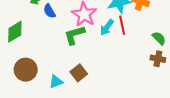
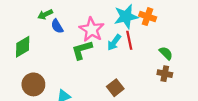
brown square: (79, 73) -> (115, 88), moved

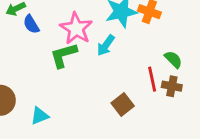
red line: (129, 40) -> (152, 79), moved
brown square: (115, 88) -> (123, 104), moved

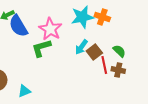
blue semicircle: (31, 24) -> (18, 26), size x1.6
cyan arrow: (106, 45) -> (81, 47), moved
brown square: (123, 104) -> (94, 52), moved

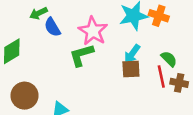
blue semicircle: (18, 26) -> (52, 27), size x0.7
green semicircle: (119, 51) -> (169, 59), moved
brown square: (94, 52) -> (131, 69), moved, turned 35

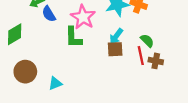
green L-shape: (82, 55) -> (73, 37), turned -75

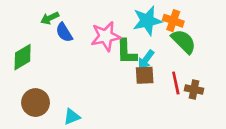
pink star: (83, 17) -> (106, 36), turned 30
green L-shape: (73, 37) -> (126, 52), moved
green semicircle: (147, 41) -> (184, 41), moved, size x1.5

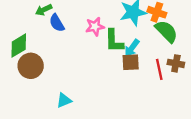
pink star: (106, 36) -> (95, 27), size x0.7
brown cross: (194, 90) -> (176, 63), moved
brown circle: (36, 103) -> (31, 66), moved

